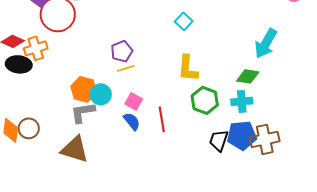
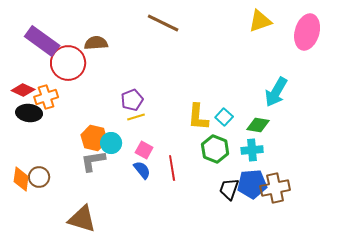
cyan square: (184, 21) -> (224, 117), moved
brown triangle: (75, 149) -> (82, 219), moved

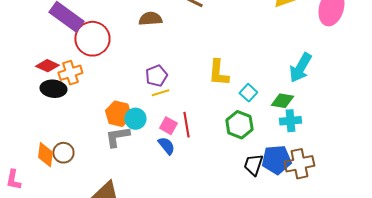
brown semicircle: (96, 43) -> (150, 19), moved
yellow L-shape: (198, 117) -> (218, 73), moved
cyan cross: (252, 150) -> (290, 121), moved
red line: (172, 168) -> (186, 125), moved

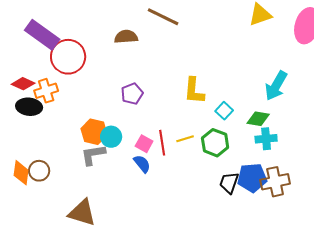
yellow line: (160, 93) -> (185, 139), moved

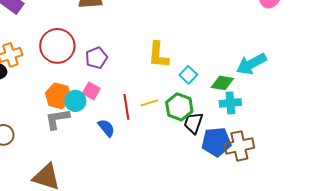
red circle: (68, 57) -> (57, 46), moved
cyan arrow: (276, 86) -> (251, 64), moved, turned 32
pink square: (144, 144) -> (91, 91), moved
black trapezoid: (229, 183) -> (193, 123), moved

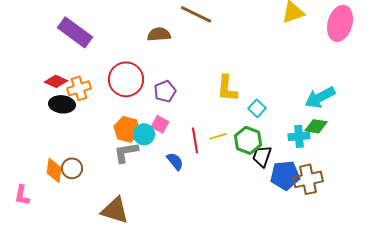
green diamond: (222, 83) -> (316, 126), moved

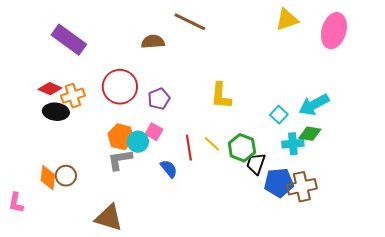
cyan square: (257, 108) -> (279, 115), moved
yellow line: (218, 136) -> (212, 144), turned 60

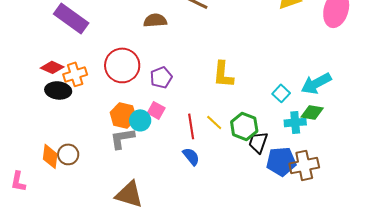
blue semicircle: (169, 169) -> (191, 156), moved
brown triangle: (109, 218) -> (129, 194), moved

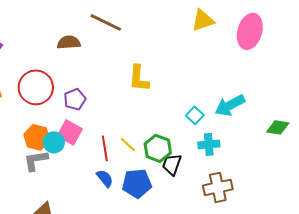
yellow L-shape: (223, 74) -> (139, 78), moved
pink square: (156, 110) -> (70, 132), size x1.4
green diamond: (312, 112) -> (278, 127), moved
blue pentagon: (281, 161) -> (137, 183), moved

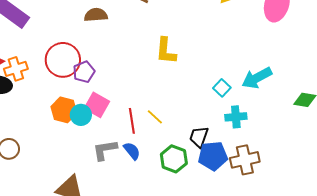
purple pentagon: (75, 99) -> (84, 72), moved
green hexagon: (158, 148) -> (174, 159), moved
gray L-shape: (36, 160) -> (105, 150), moved
blue pentagon: (137, 183) -> (213, 156), moved

